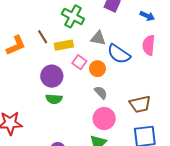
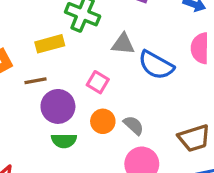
brown line: (43, 37) -> (35, 81), moved, turned -64
yellow rectangle: (64, 45) -> (50, 44), moved
orange circle: (98, 69) -> (103, 121), moved

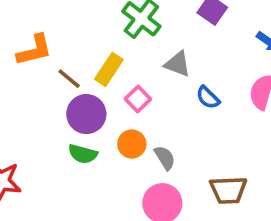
yellow rectangle: (50, 44) -> (109, 69), moved, turned -56
blue semicircle: (156, 65) -> (208, 97), size x0.6
brown line: (35, 81) -> (69, 79), turned 35

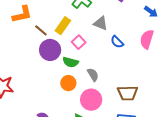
orange circle: (132, 144) -> (68, 83), moved
green semicircle: (83, 154) -> (70, 62), moved

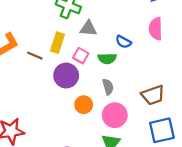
gray triangle: (101, 23) -> (88, 28), moved
purple circle: (50, 50) -> (66, 76), moved
green semicircle: (70, 62) -> (107, 59), moved
gray semicircle: (93, 75) -> (108, 87), turned 32

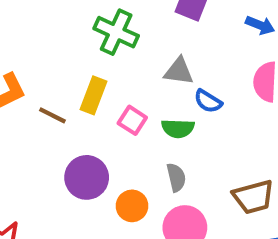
gray triangle: (88, 28) -> (179, 71), moved
purple circle: (66, 76) -> (87, 177), moved

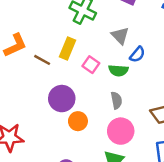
gray triangle: (179, 71) -> (120, 36), turned 36
blue semicircle: (208, 101) -> (137, 54), turned -84
orange circle: (132, 206) -> (78, 121), moved

